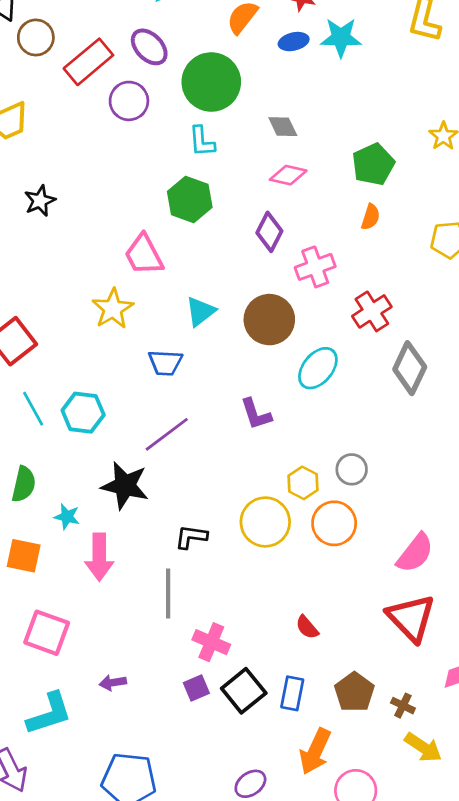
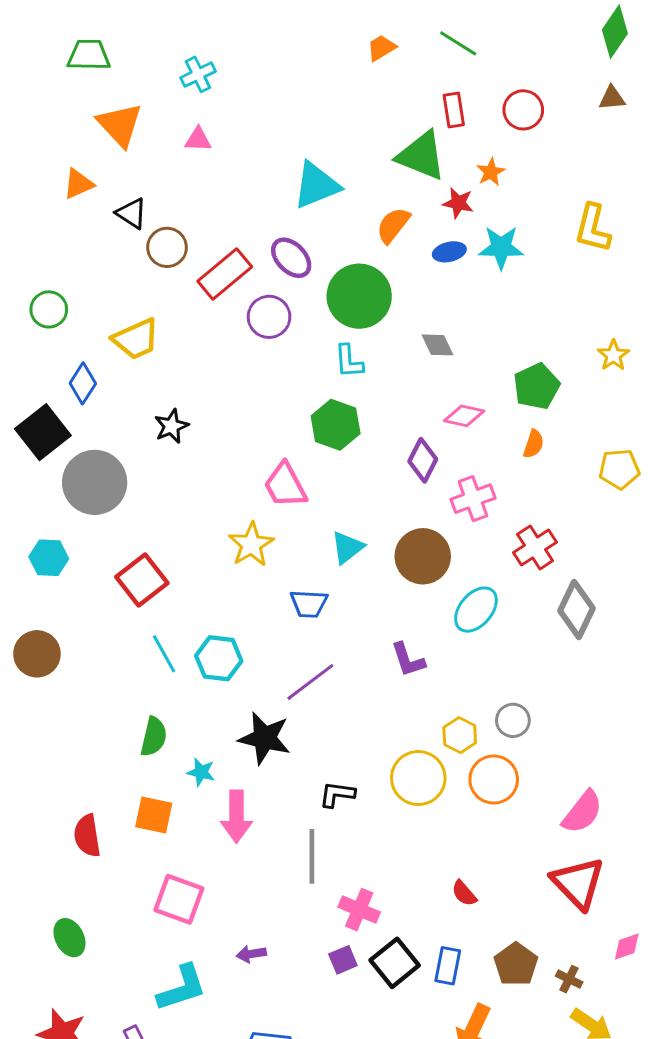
pink diamond: (288, 175) -> (464, 416), moved

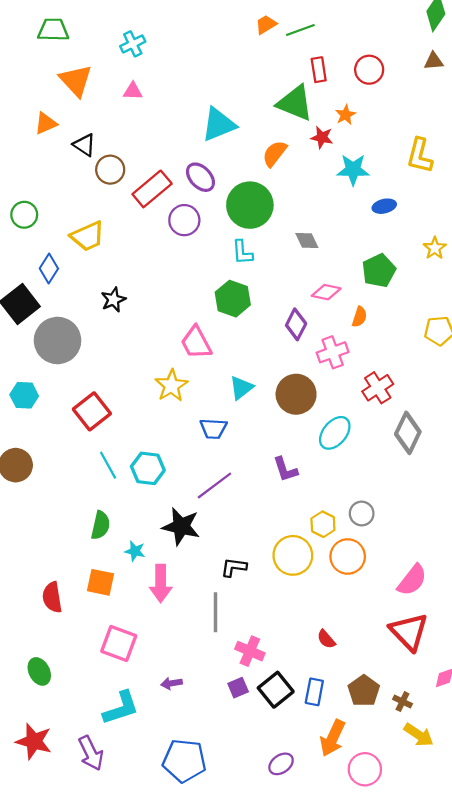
green line: (458, 43) -> (300, 30), moved, turned -52
blue ellipse: (449, 252) -> (384, 206), moved
orange semicircle: (534, 444) -> (359, 317), moved

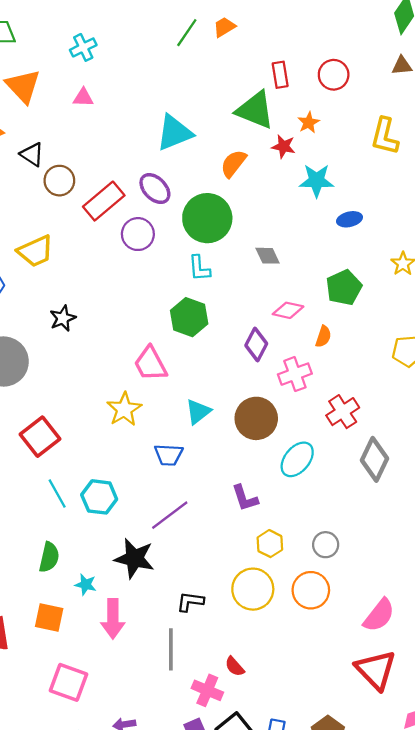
green line: (300, 30) -> (187, 33), moved, turned -36
yellow L-shape: (420, 156) -> (385, 136), moved
yellow hexagon: (323, 524) -> (270, 544), moved
red semicircle: (326, 639) -> (235, 666), moved

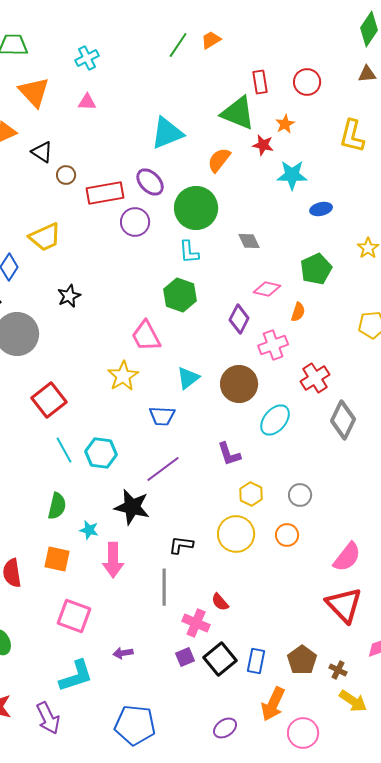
brown circle: (59, 181) -> (66, 175), size x0.7
red rectangle: (104, 201) -> (105, 193), turned 30
orange circle: (311, 590) -> (287, 535), size x0.7

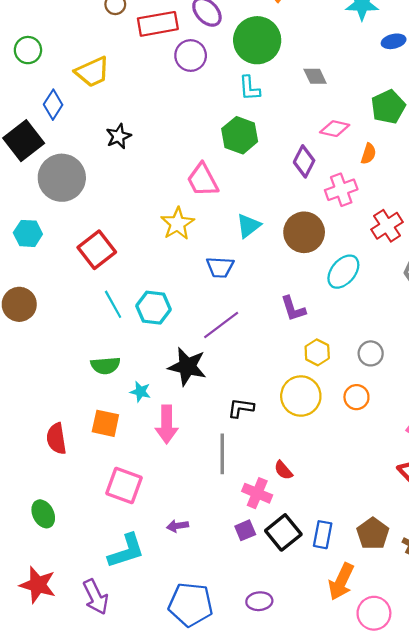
green semicircle: (57, 506) -> (105, 365), turned 72
purple ellipse: (225, 728) -> (259, 601), moved, turned 30

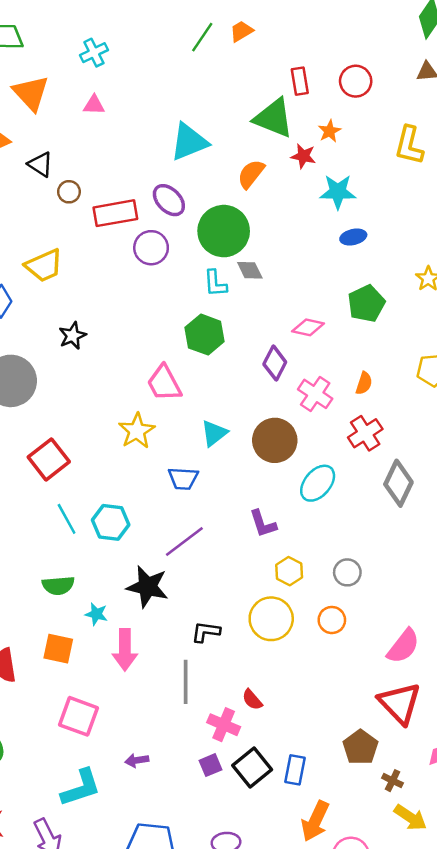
blue ellipse: (394, 41) -> (353, 237), moved
gray diamond: (315, 76) -> (250, 270), moved
orange semicircle: (368, 154) -> (364, 383), moved
pink cross: (341, 190) -> (315, 394), turned -36
brown pentagon: (373, 534) -> (360, 747), moved

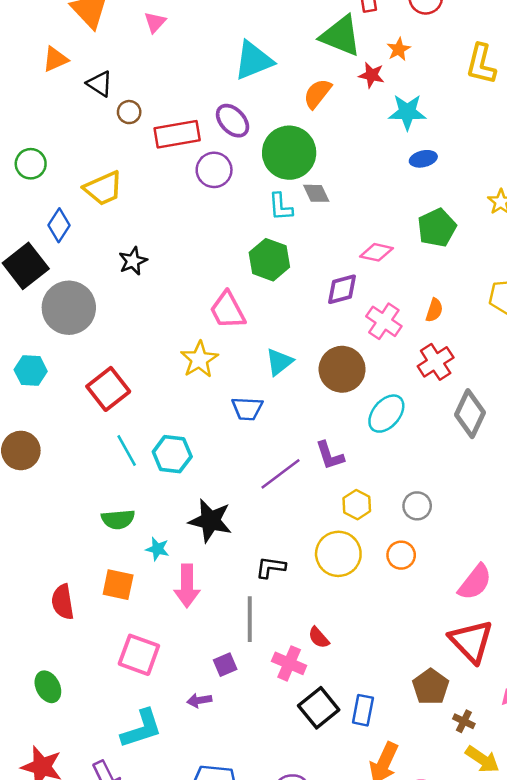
pink triangle: (94, 105) -> (155, 22), turned -50
purple diamond: (275, 363) -> (342, 289), turned 48
purple line: (184, 541) -> (281, 474), moved
purple square: (211, 765) -> (225, 665), moved

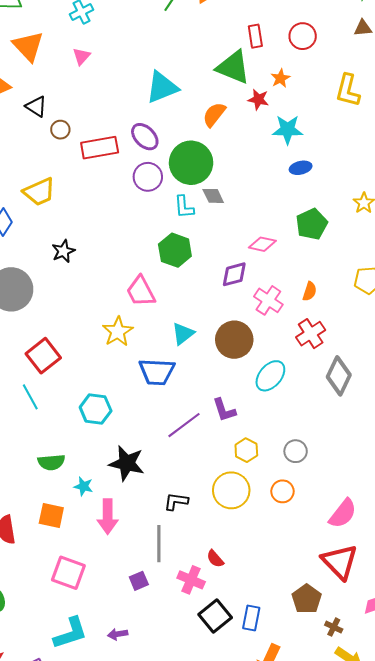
purple circle: (214, 170) -> (148, 177), moved
blue trapezoid: (247, 409) -> (157, 372), size x1.4
cyan line: (127, 450) -> (30, 397), moved
purple arrow: (199, 700) -> (118, 634), moved

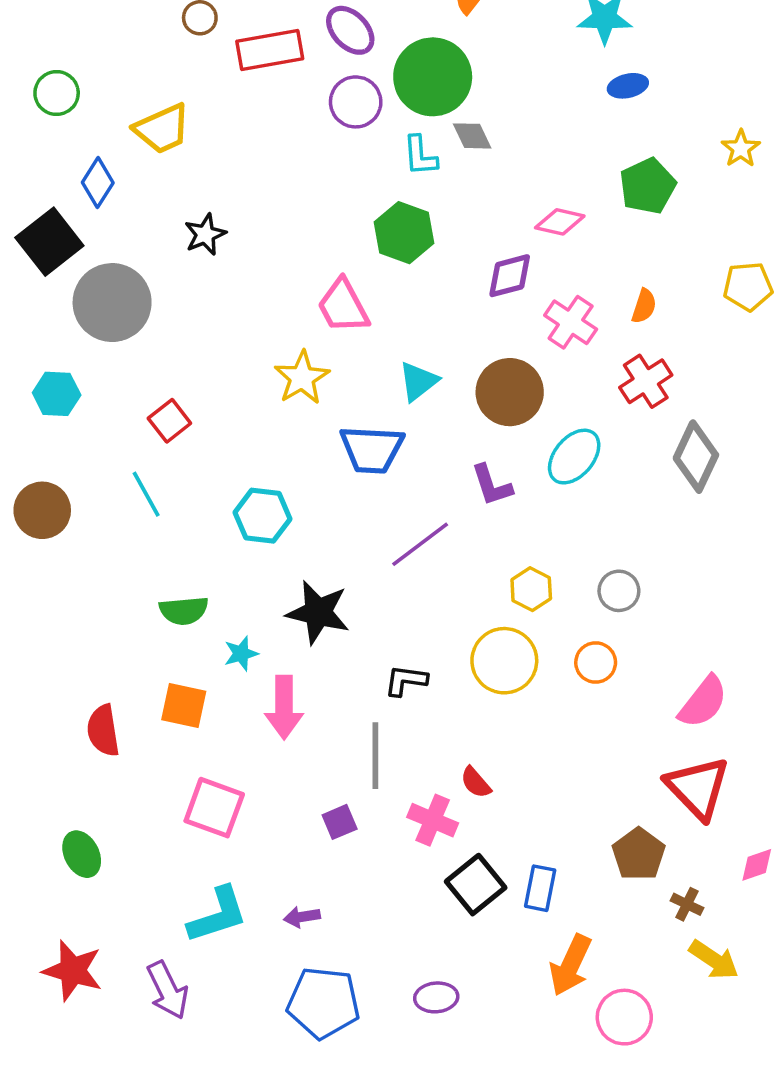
red square: (43, 356) -> (169, 421), size x0.7
purple L-shape: (224, 410) -> (492, 485), moved
cyan star: (83, 486) -> (241, 654), turned -30

